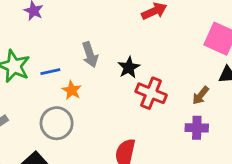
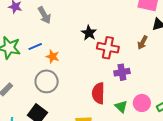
gray arrow: (90, 55) -> (44, 15), moved
purple cross: (197, 128) -> (122, 72), moved

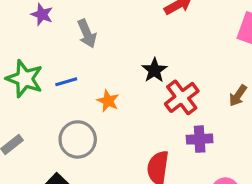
red cross: (108, 48) -> (182, 97), turned 35
orange star: (53, 57) -> (108, 101), moved

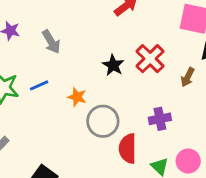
red cross: (182, 97) -> (150, 59), moved
gray circle: (78, 139) -> (103, 121), moved

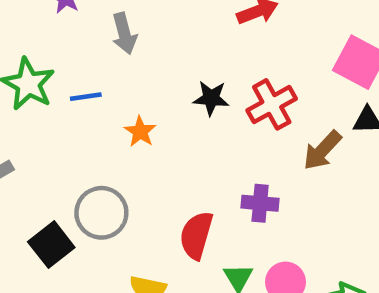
black star: (113, 65) -> (211, 98), turned 30
brown arrow: (188, 77) -> (322, 150), size x1.4
gray circle: (103, 121) -> (101, 213), moved

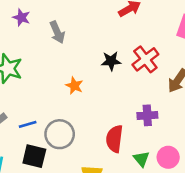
blue line: (86, 97) -> (28, 124), moved
black square: (51, 245) -> (34, 156), turned -30

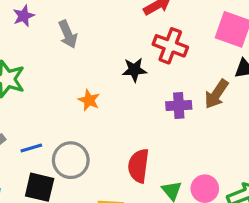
purple star: (21, 17) -> (24, 16), turned 30
red cross: (145, 59) -> (170, 46), moved, turned -32
purple cross: (147, 115) -> (179, 106), moved

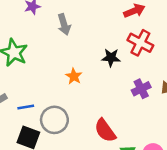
purple cross: (179, 106) -> (141, 89), turned -30
red semicircle: (138, 166) -> (105, 130), turned -50

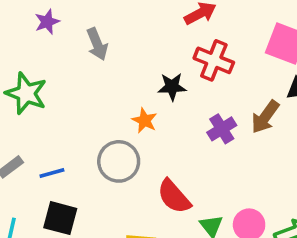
orange star: (74, 76) -> (145, 120), moved
gray circle: (54, 120) -> (119, 161), moved

